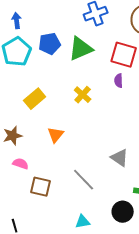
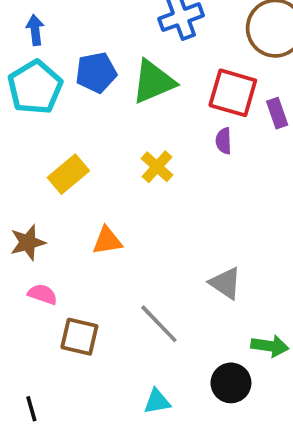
orange triangle: (56, 135) -> (107, 241), turned 42

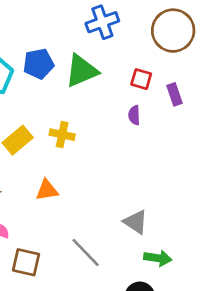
red square: (233, 93) -> (141, 79), size x0.6
yellow cross: (157, 167) -> (62, 135), moved, turned -30
green arrow: (270, 346) -> (158, 258), moved

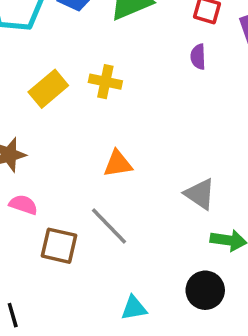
orange triangle: (47, 190) -> (118, 164), moved
gray line: (86, 253) -> (109, 226), moved

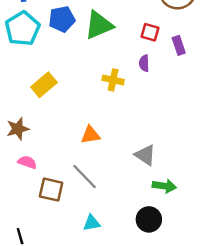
yellow cross: (105, 82) -> (113, 80), moved
cyan triangle: (134, 308) -> (92, 223), moved

